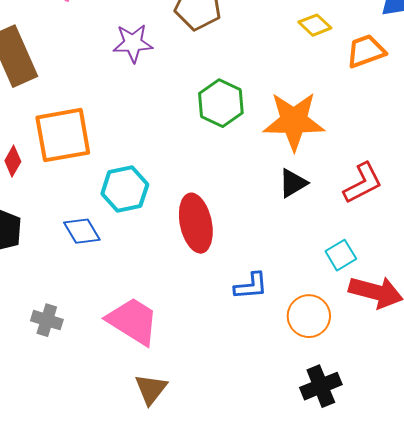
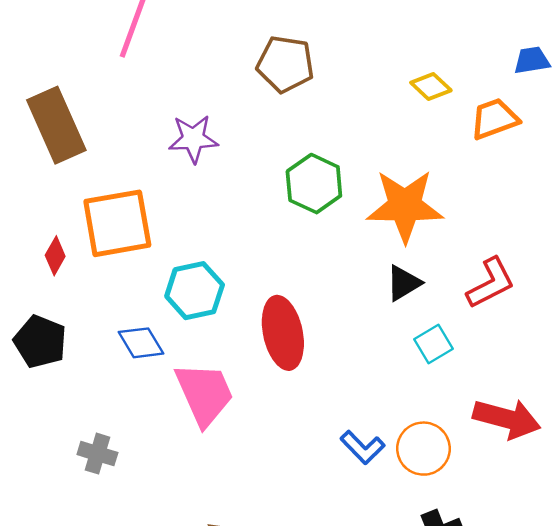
purple star: (133, 43) -> (193, 139), moved
cyan square: (341, 255) -> (433, 344), moved
blue L-shape: (251, 286) -> (363, 447), moved, turned 51
pink trapezoid: (133, 321) -> (204, 394), moved, turned 34

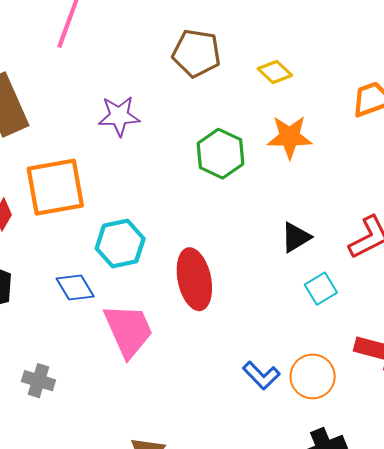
yellow diamond: (431, 86) -> (275, 72), moved
orange star: (405, 206) -> (290, 137), moved, size x0.7

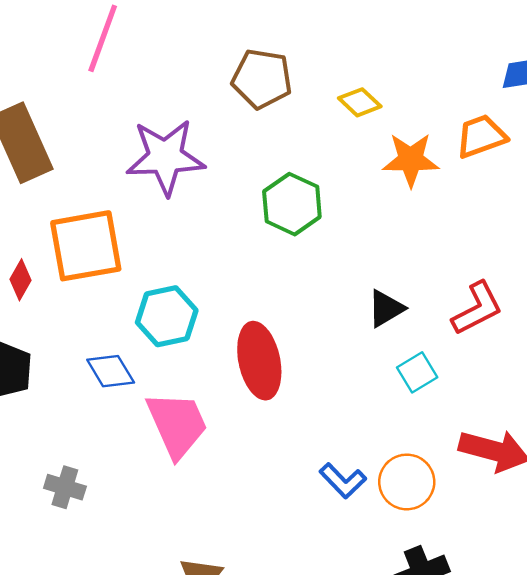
purple star: (119, 116) -> (165, 157), size x1.5
orange star: (290, 137) -> (411, 160), moved

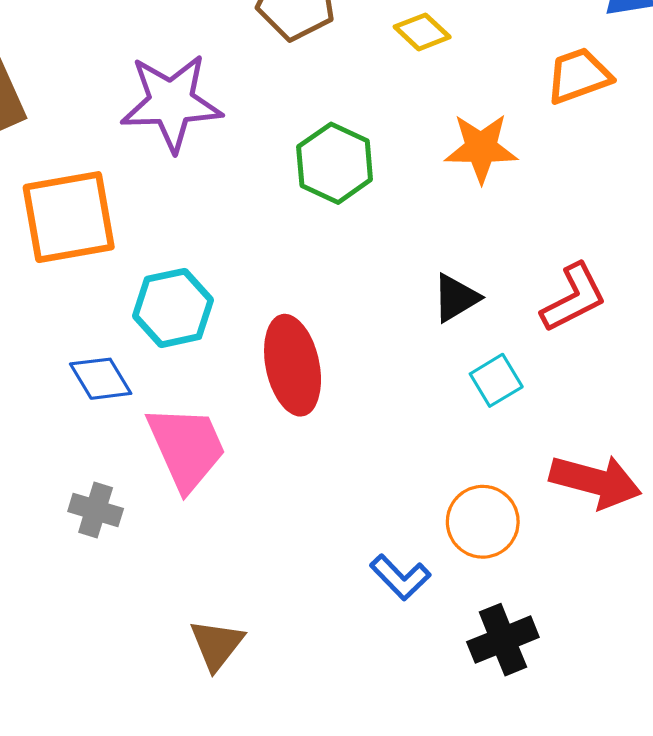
orange star: (411, 160) -> (481, 148), moved
blue L-shape: (343, 481) -> (400, 577), moved
gray cross: (65, 487) -> (96, 510), moved

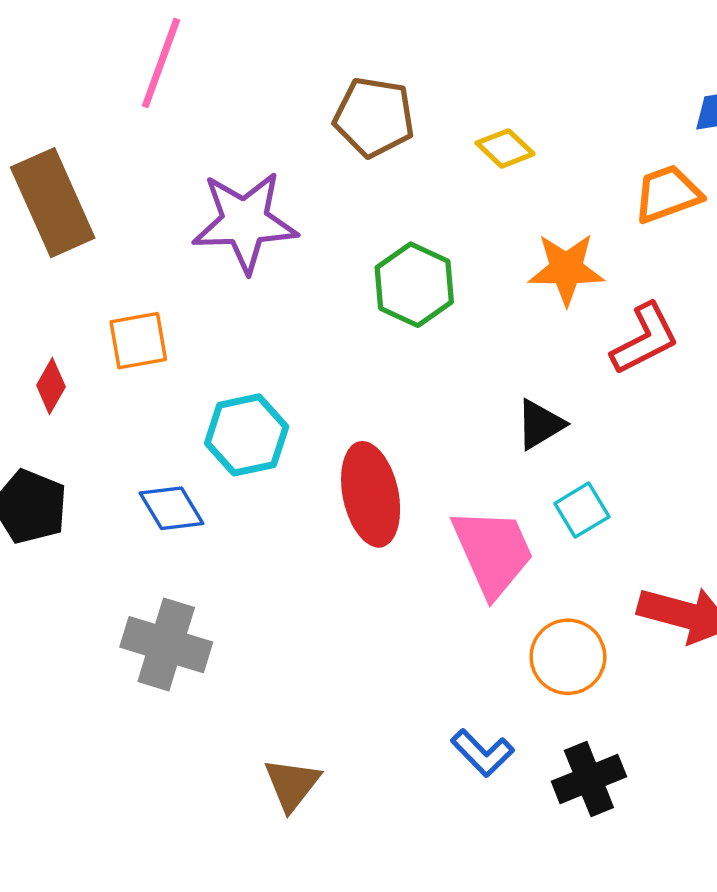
orange square: (69, 217) -> (138, 341), size x0.6
red L-shape: (574, 298) -> (645, 339), moved
pink trapezoid: (186, 448) -> (493, 552), moved
gray cross: (96, 510) -> (166, 645), size x1.6
blue L-shape: (400, 577) -> (482, 753), moved

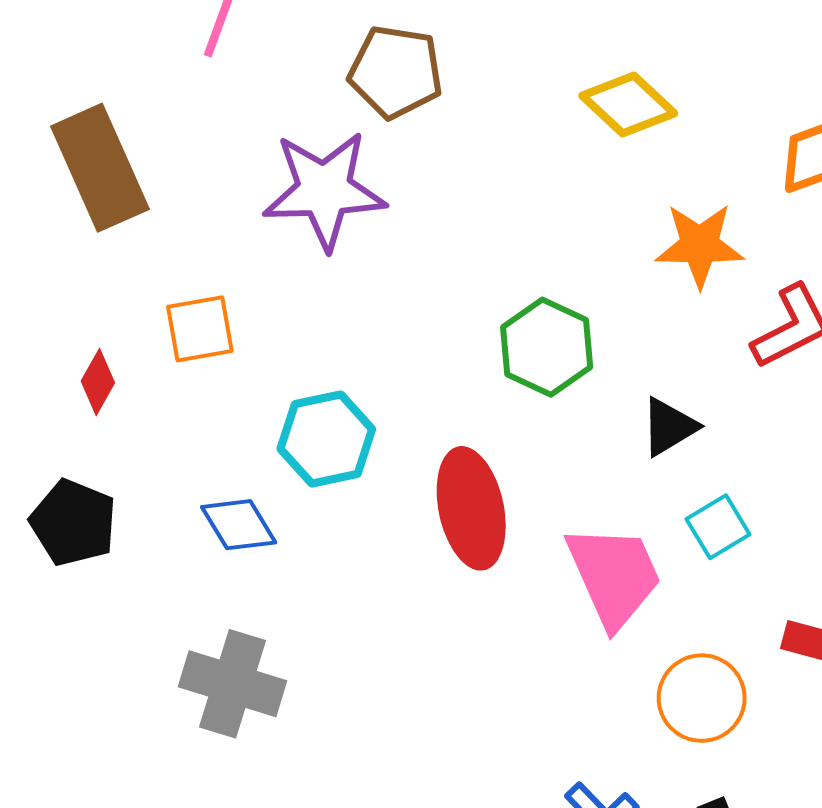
brown pentagon: (374, 117) -> (396, 72), moved
yellow diamond: (505, 148) -> (628, 104), size x1.4
green hexagon: (414, 285) -> (547, 347), moved

